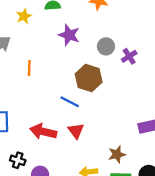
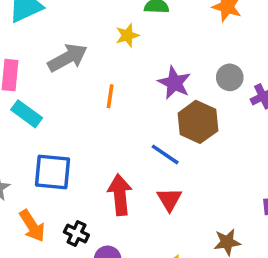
yellow star: (24, 16) -> (127, 35), moved
purple star: (69, 35) -> (174, 83), moved
red arrow: (43, 132) -> (120, 195), turned 65

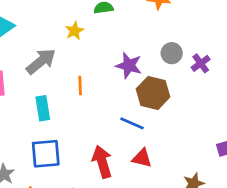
yellow star: (127, 35) -> (75, 31), moved
cyan rectangle: (27, 114) -> (43, 108), moved, turned 55
red triangle: (169, 199) -> (142, 158), turned -35

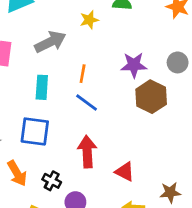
purple star: (129, 66) -> (134, 65), turned -30
blue line: (132, 123) -> (87, 103), moved
red triangle: (142, 158) -> (125, 172), moved

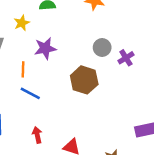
purple star: (134, 65) -> (45, 48), moved
red arrow: (87, 152) -> (37, 135), size x0.6

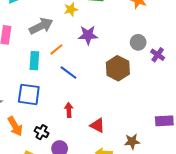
purple cross: (126, 58) -> (158, 55), turned -32
orange line: (23, 69) -> (56, 49), moved, turned 40

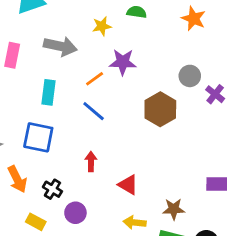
gray arrow: (41, 26) -> (60, 46), turned 35
orange line: (56, 49) -> (95, 79), moved

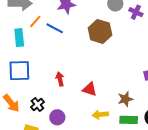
orange line: (95, 79) -> (35, 21), moved
blue line: (94, 111) -> (55, 28), moved
black cross: (52, 189) -> (37, 105), turned 32

